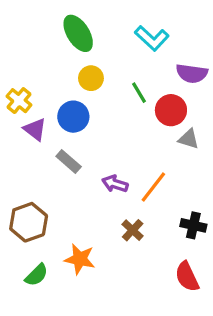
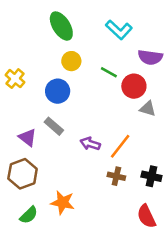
green line: (139, 93) -> (109, 72), turned -30
purple triangle: (35, 129) -> (28, 137), moved
brown cross: (133, 230) -> (116, 176), moved, turned -30

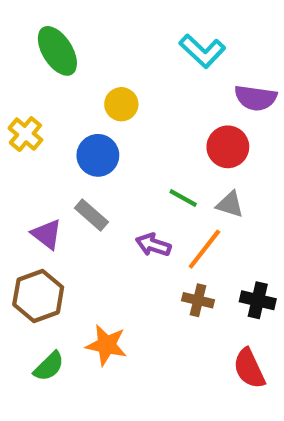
green ellipse: (61, 26) -> (57, 51), moved
green line: (109, 72) -> (183, 198), moved
gray triangle: (148, 109) -> (230, 204), moved

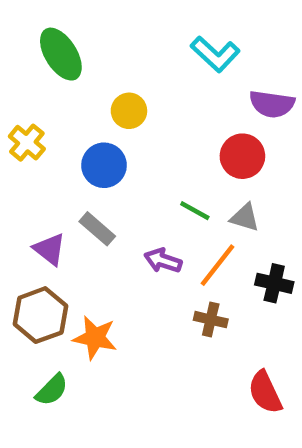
black cross: (258, 300) -> (274, 283), moved
orange star: (106, 345) -> (95, 338), moved

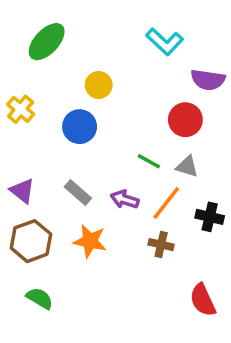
green ellipse: (61, 54) -> (47, 42), turned 75
gray rectangle: (97, 229) -> (78, 193), moved
purple triangle: (50, 249) -> (22, 191), moved
orange star: (95, 338) -> (90, 241), moved
green semicircle: (52, 390) -> (40, 298), turned -104

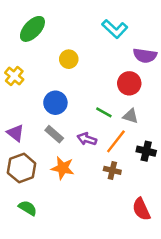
blue circle: (80, 127) -> (55, 103), moved

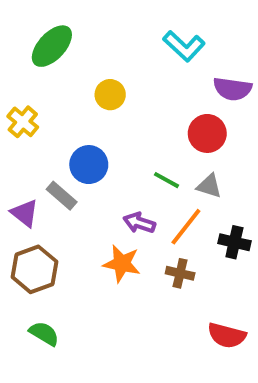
gray rectangle: (54, 134) -> (62, 196), moved
orange star: (63, 168) -> (122, 264), moved
red semicircle: (141, 209) -> (227, 335), turned -50

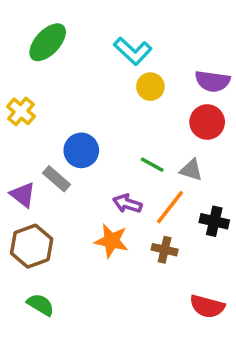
cyan L-shape: (184, 46) -> (133, 51), moved
yellow circle: (110, 95) -> (150, 87), moved
red circle: (207, 133) -> (207, 122), moved

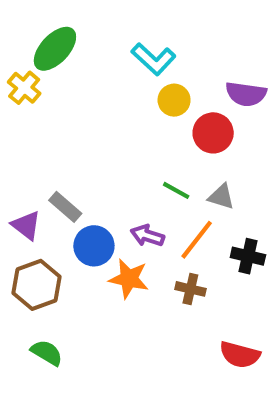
yellow cross: (21, 111) -> (24, 88), moved
red circle: (207, 122) -> (213, 133), moved
blue circle: (81, 150) -> (94, 246), moved

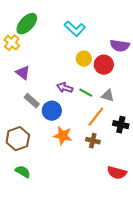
yellow circle: (174, 100) -> (84, 59), moved
purple triangle: (26, 225) -> (23, 73), moved
purple arrow: (147, 236) -> (65, 88), moved
blue circle: (94, 246) -> (52, 111), moved

